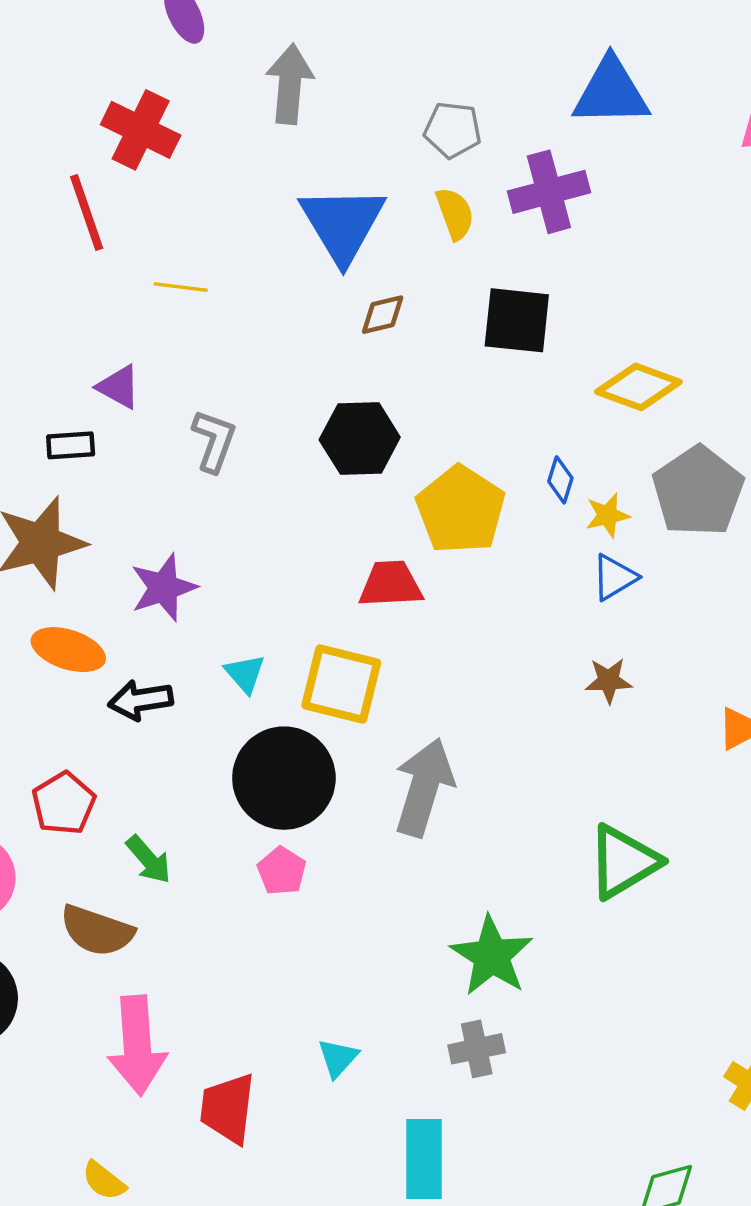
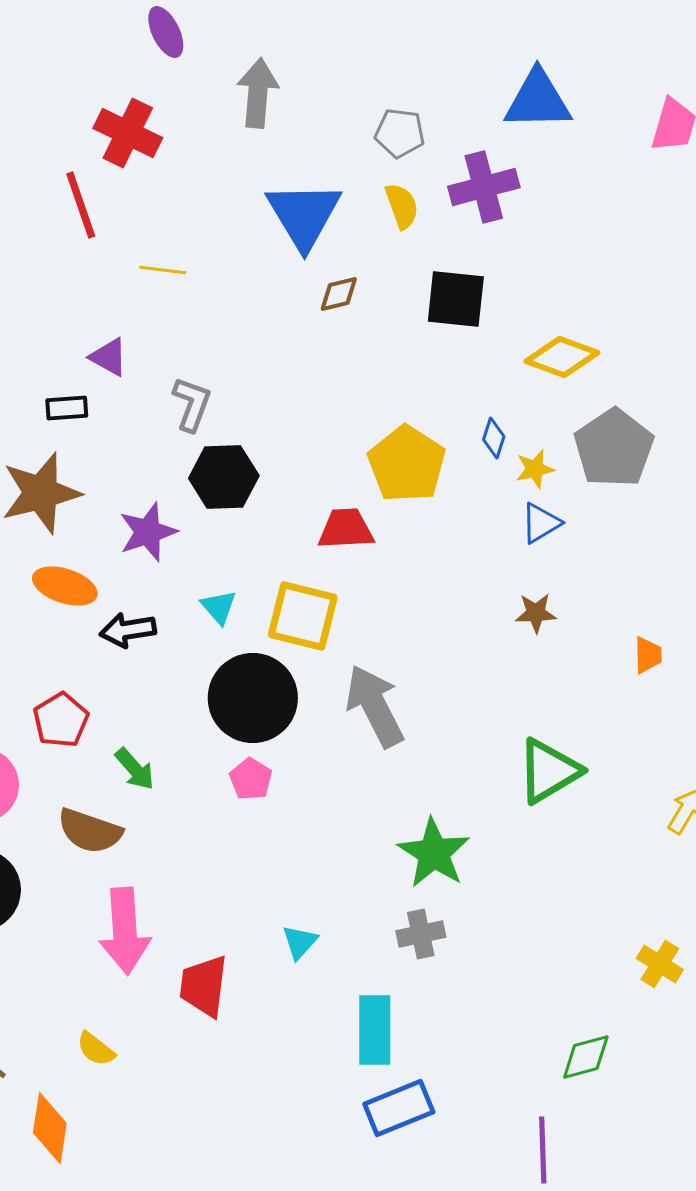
black hexagon: (360, 438) -> (224, 477), moved
gray arrow: (424, 787) -> (375, 706), turned -44

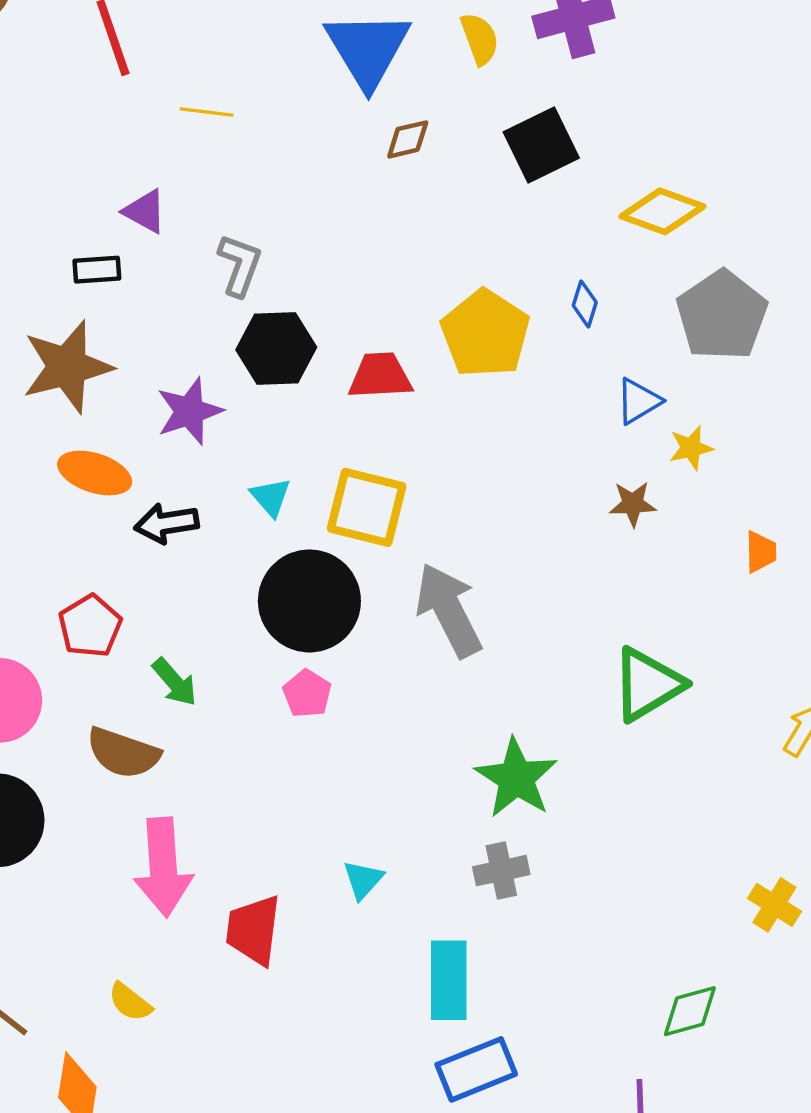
black square: (456, 299) -> (541, 145), turned -32
yellow star: (535, 469) -> (691, 448), moved
red trapezoid: (346, 529) -> (380, 376), moved

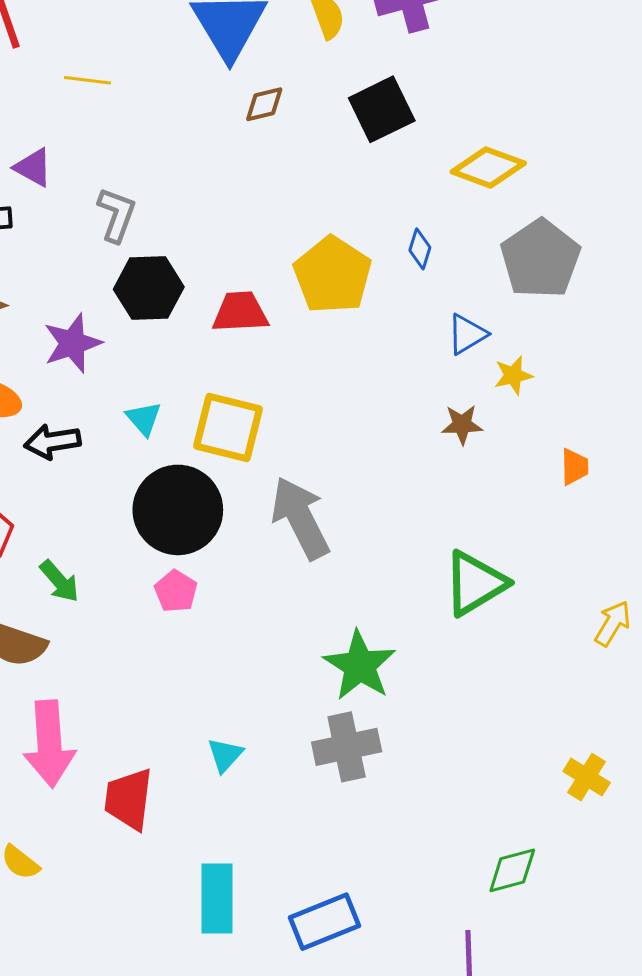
gray cross: (501, 871) -> (347, 747), size x1.4
cyan rectangle: (449, 980) -> (217, 899), moved

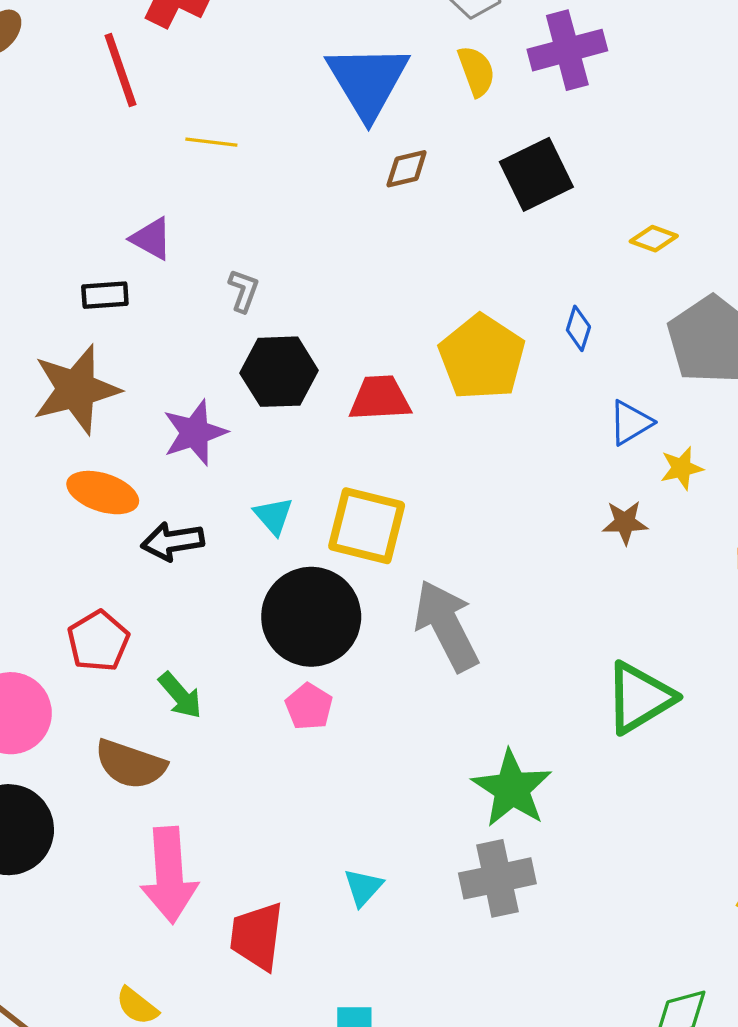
yellow diamond: (488, 168) -> (654, 239), size x0.6
gray L-shape: (117, 215) -> (244, 291), size x0.7

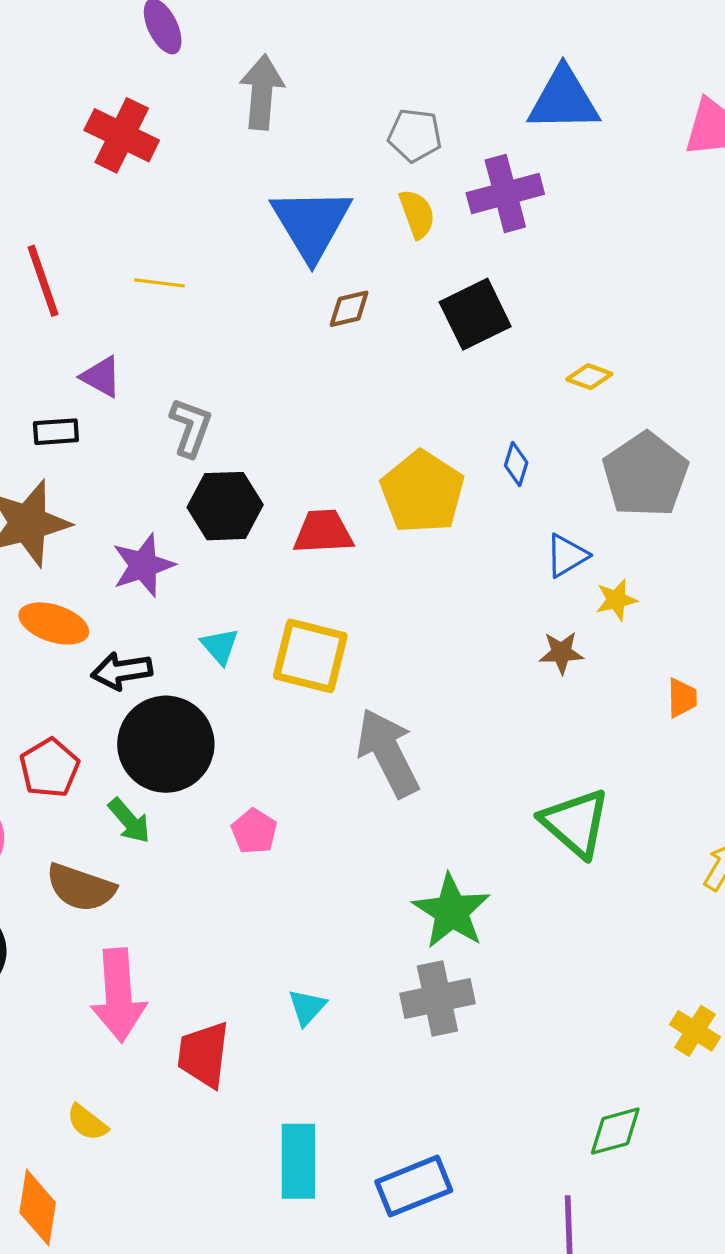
red line: (120, 70) -> (43, 281), moved
gray L-shape: (244, 291) -> (191, 427), size x1.4
black circle: (311, 617) -> (166, 744), moved
green triangle: (639, 698) -> (575, 823), turned -48

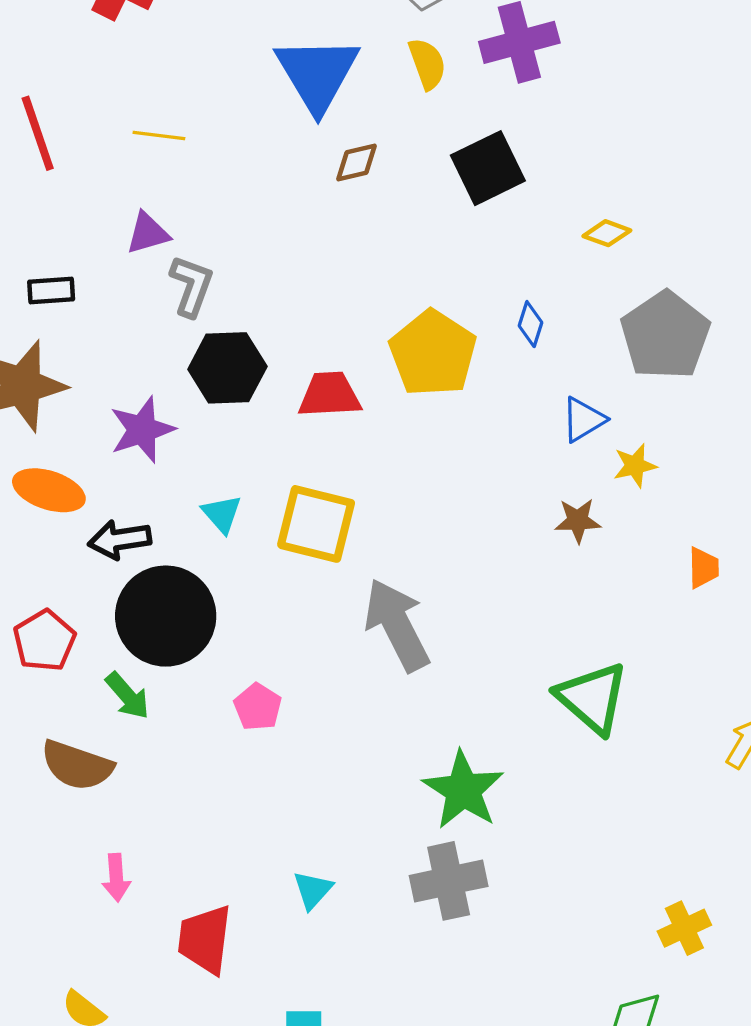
purple triangle: (101, 377) -> (148, 233), moved, turned -45
pink arrow: (118, 995) -> (116, 878), size x0.5
yellow cross: (695, 1031) -> (684, 928), moved, turned 33

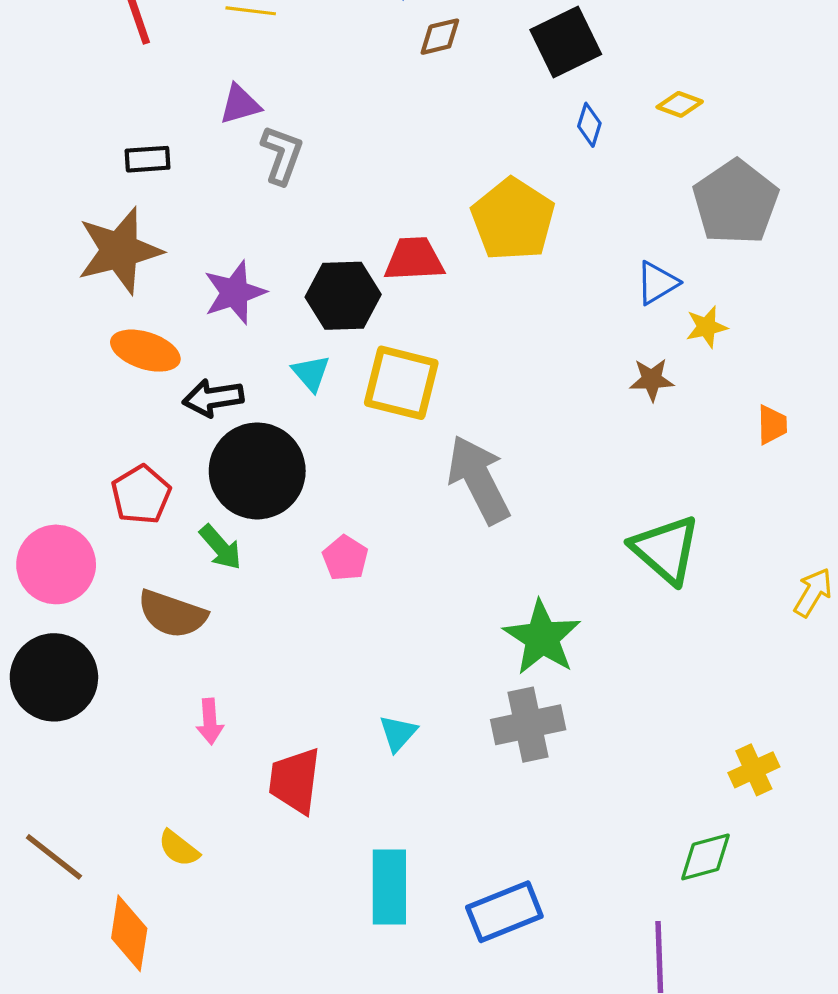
blue diamond: (531, 324) -> (589, 125), moved
black hexagon: (227, 368) -> (343, 296), moved

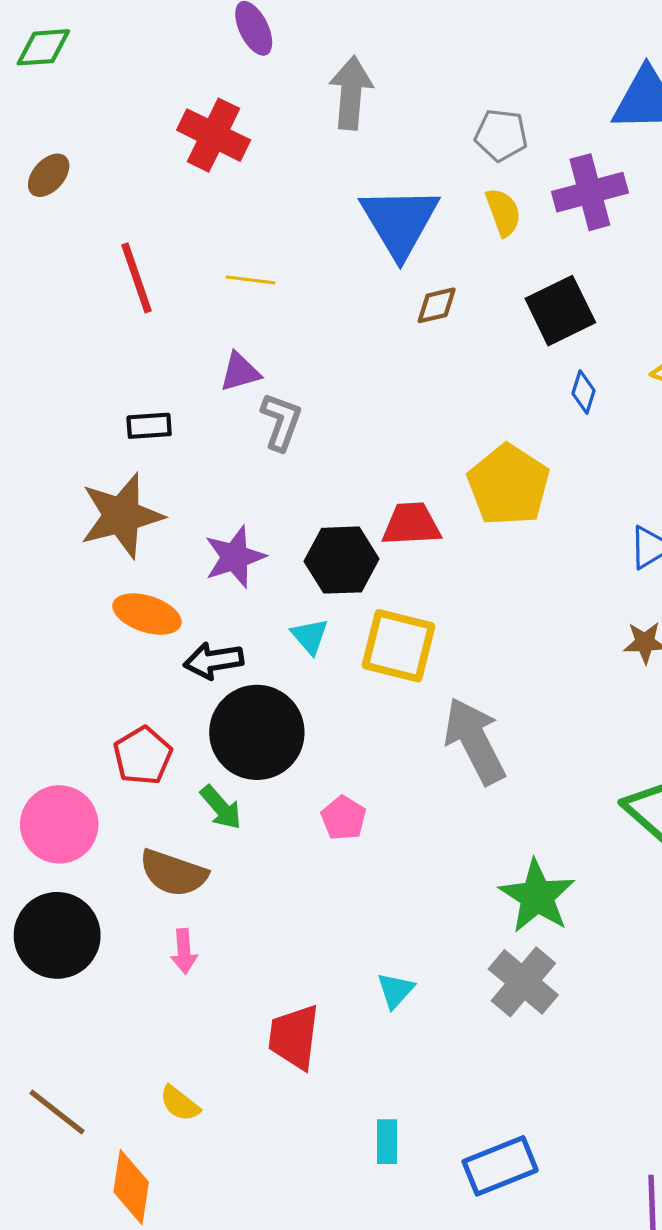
pink arrow: (210, 721) -> (184, 951), moved
gray cross: (528, 725) -> (523, 982), turned -38
cyan rectangle: (389, 887) -> (387, 1142), size x0.6

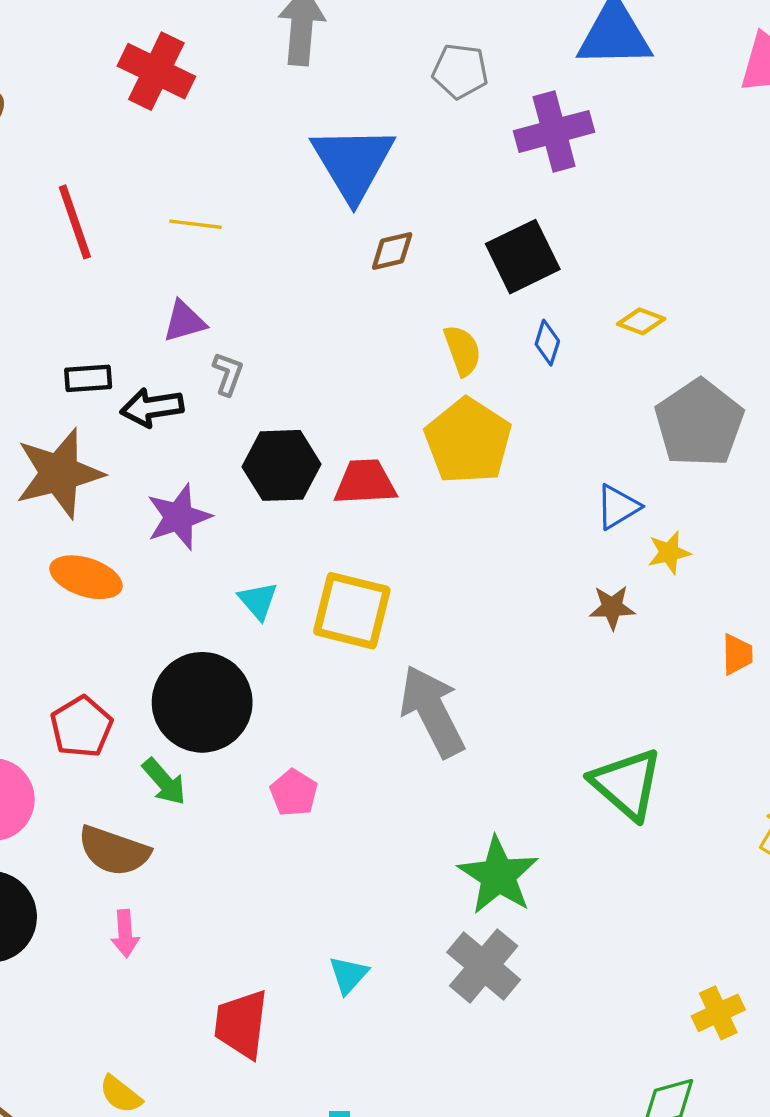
yellow semicircle: (503, 212) -> (462, 350), moved
gray L-shape: (281, 422) -> (228, 374), size x0.7
black hexagon: (341, 560) -> (281, 465), moved
black arrow: (214, 661) -> (152, 407), moved

